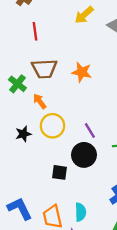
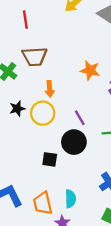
orange star: (82, 72) -> (90, 70), moved
orange arrow: (40, 101) -> (50, 89), moved, turned -147
black star: (23, 134) -> (17, 109), moved

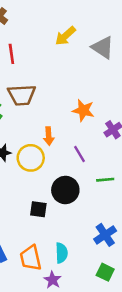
orange arrow: (50, 89) -> (49, 136), moved
purple line: (80, 118) -> (79, 154), moved

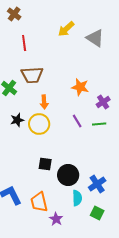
orange arrow: (49, 136) -> (44, 102), moved
green line: (105, 180) -> (99, 124), moved
black circle: (65, 190) -> (68, 175), moved
cyan semicircle: (62, 253) -> (77, 198), moved

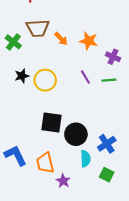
orange arrow: (44, 102) -> (61, 39), moved, turned -40
purple cross: (103, 102) -> (113, 57), turned -32
black square: (45, 164) -> (52, 123), size x1.5

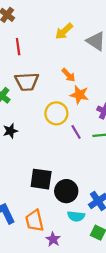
orange arrow: (61, 39) -> (68, 75), moved
yellow circle: (45, 80) -> (56, 113), moved
cyan semicircle: (85, 159) -> (76, 216), turned 98

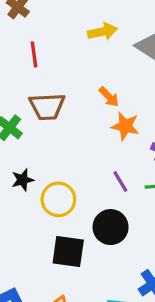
yellow arrow: (64, 31) -> (102, 32), turned -150
yellow circle: (56, 113) -> (58, 199), moved
black circle: (66, 191) -> (111, 227), moved

